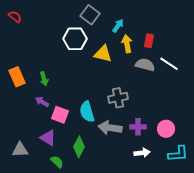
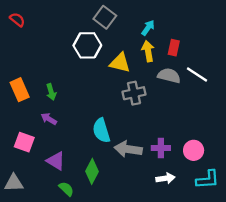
cyan arrow: (118, 26) -> (148, 28), moved
gray cross: (118, 98) -> (134, 93), moved
pink square: (60, 115) -> (24, 142), moved
gray triangle: (20, 150) -> (14, 183), moved

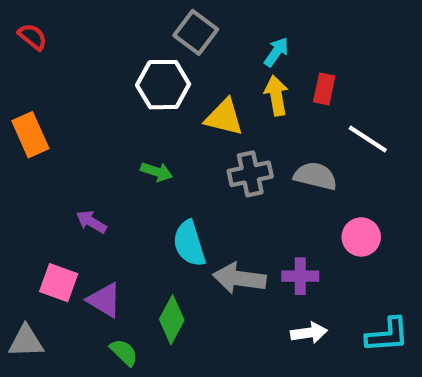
gray semicircle: (169, 76) -> (315, 176), moved
orange rectangle: (20, 90) -> (30, 135), moved
green arrow: (51, 92) -> (157, 172), moved, turned -56
pink square: (24, 142) -> (59, 283), moved
pink circle: (194, 150) -> (361, 237), moved

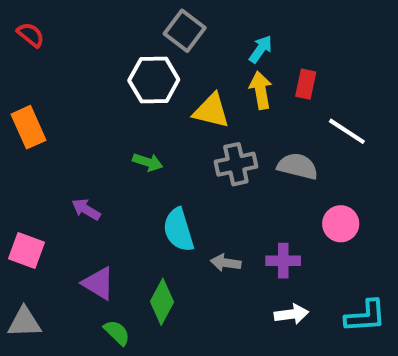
gray arrow: (239, 278) -> (226, 263), size x0.6
pink square: (59, 283) -> (26, 250), moved

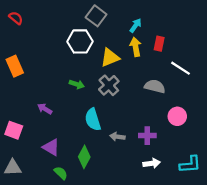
yellow triangle: (211, 111) -> (110, 58), turned -36
gray cross: (236, 164) -> (109, 85), moved, turned -30

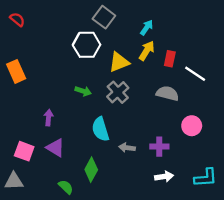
red rectangle: (159, 44) -> (170, 59), moved
yellow arrow: (136, 47) -> (147, 51), turned 42
purple arrow: (45, 109) -> (48, 118), turned 64
pink square: (14, 130) -> (24, 151), moved
purple triangle: (51, 147) -> (55, 148), moved

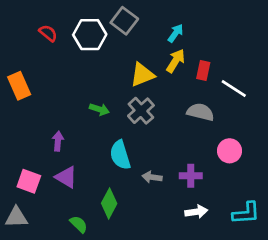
red semicircle: (17, 19) -> (48, 33), moved
white hexagon: (87, 45) -> (90, 35), moved

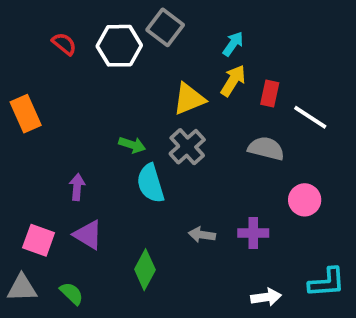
cyan semicircle: (120, 155) -> (150, 183), moved
white arrow: (196, 212) -> (266, 297), moved
green semicircle: (79, 224) -> (72, 293), moved

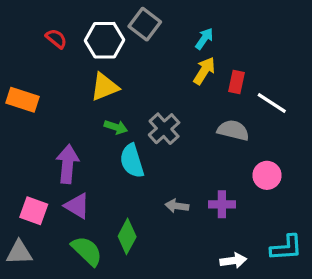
yellow triangle: (189, 99) -> (105, 87), moved
orange rectangle: (26, 114) -> (22, 100), turned -48
purple arrow: (77, 187) -> (68, 164), size x1.6
green semicircle: (72, 293) -> (87, 251), moved, size x1.5

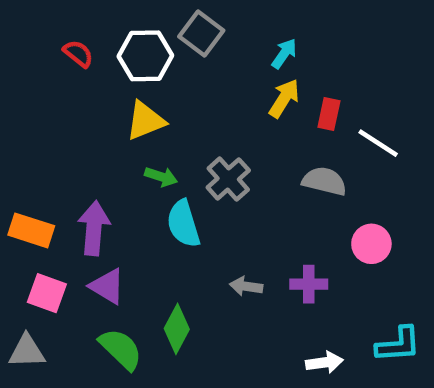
orange rectangle: (22, 100) -> (31, 230), moved

